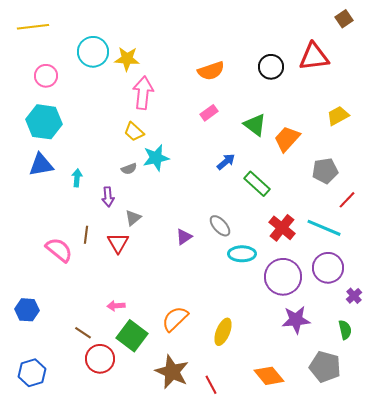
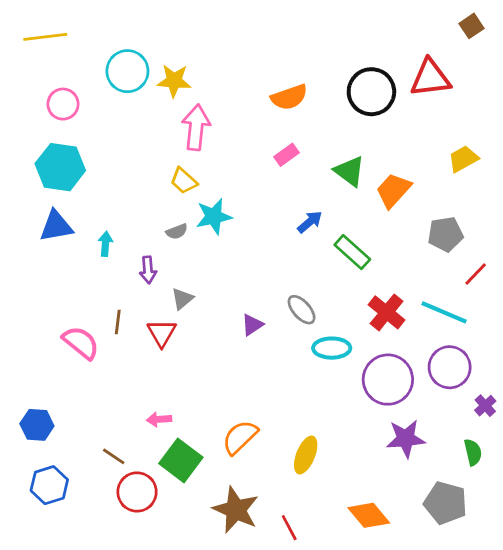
black circle: (271, 67) -> (371, 92), size x1.4
blue hexagon: (32, 373) -> (49, 485), moved

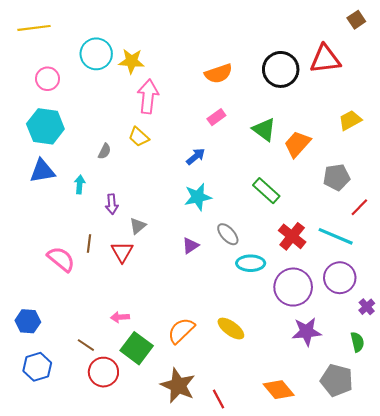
cyan star: (214, 216) -> (198, 197), moved
blue arrow: (310, 222) -> (196, 156), moved
gray semicircle: (177, 232) -> (105, 151), moved, turned -42
yellow ellipse: (306, 455) -> (231, 329), moved, turned -76

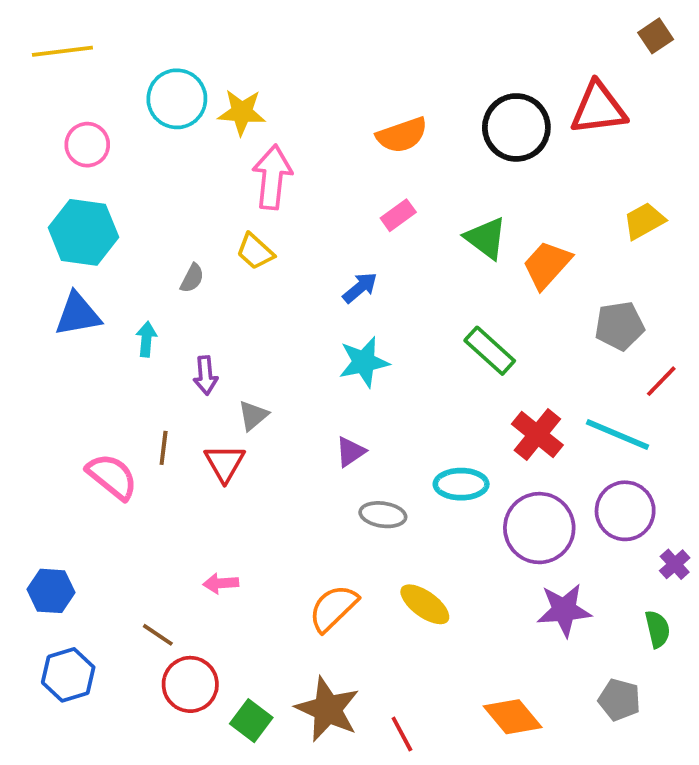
gray ellipse: (228, 234) -> (383, 515), moved, turned -40
green square: (137, 348) -> (251, 721), moved, size x0.7
gray pentagon: (337, 380) -> (619, 700), size x0.7

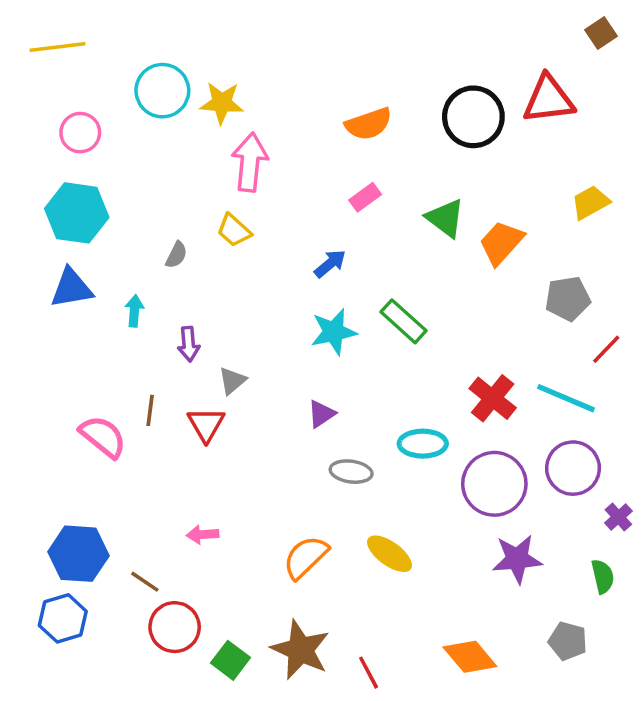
green rectangle: (490, 351) -> (404, 321), moved
blue hexagon: (51, 591) -> (78, 554), moved, size x1.4

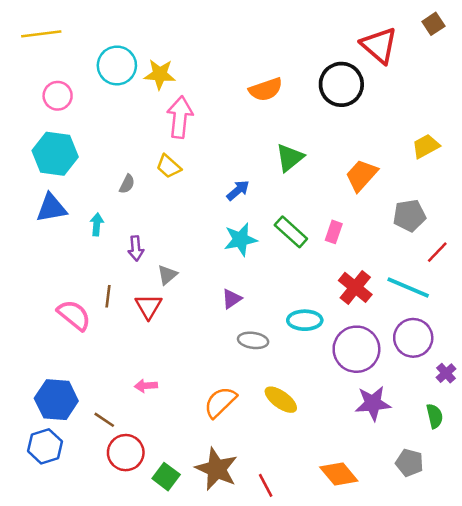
red triangle: (549, 99) -> (379, 45), moved, turned 48
pink rectangle: (365, 197) -> (334, 232), moved, turned -35
green triangle: (445, 218) -> (290, 158), moved, turned 44

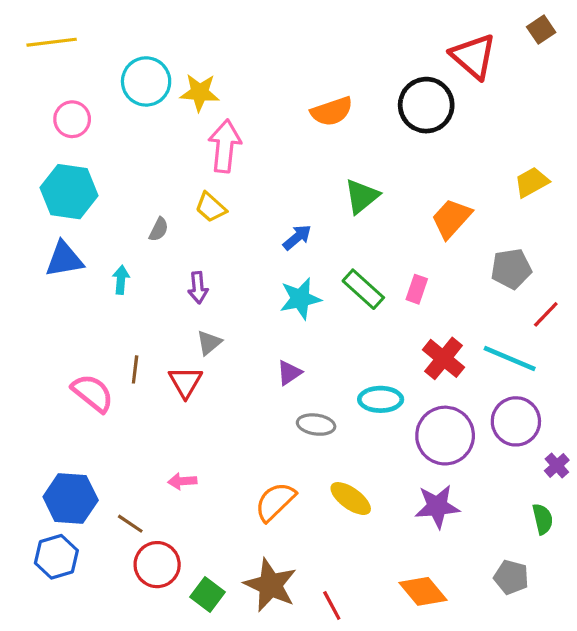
purple arrow: (136, 248) -> (198, 288), moved
purple star: (373, 403) -> (437, 506), moved

